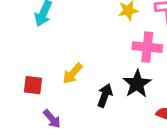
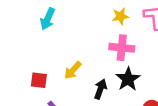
pink cross: (147, 47) -> (122, 48), moved

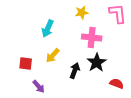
yellow star: (120, 16) -> (82, 13), moved
cyan arrow: (48, 19) -> (48, 29), moved

